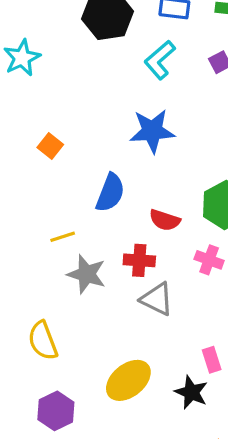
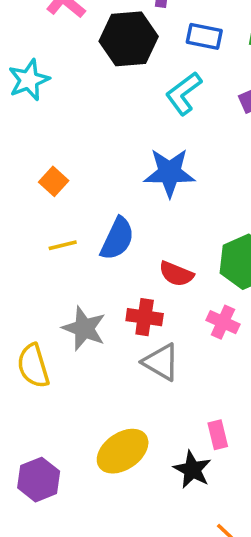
yellow line: (63, 237) -> (63, 245), moved
yellow semicircle: (43, 341) -> (33, 366), moved

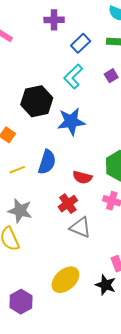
blue rectangle: (204, 36) -> (81, 43), turned -48
black hexagon: (129, 39) -> (37, 101), moved
red cross: (145, 317) -> (68, 204), turned -36
gray star: (84, 328) -> (20, 211), moved

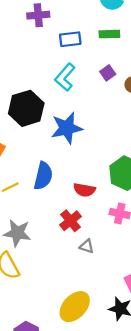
blue rectangle: (81, 43) -> (70, 39), turned 42
gray triangle: (80, 227) -> (87, 246), size x0.6

